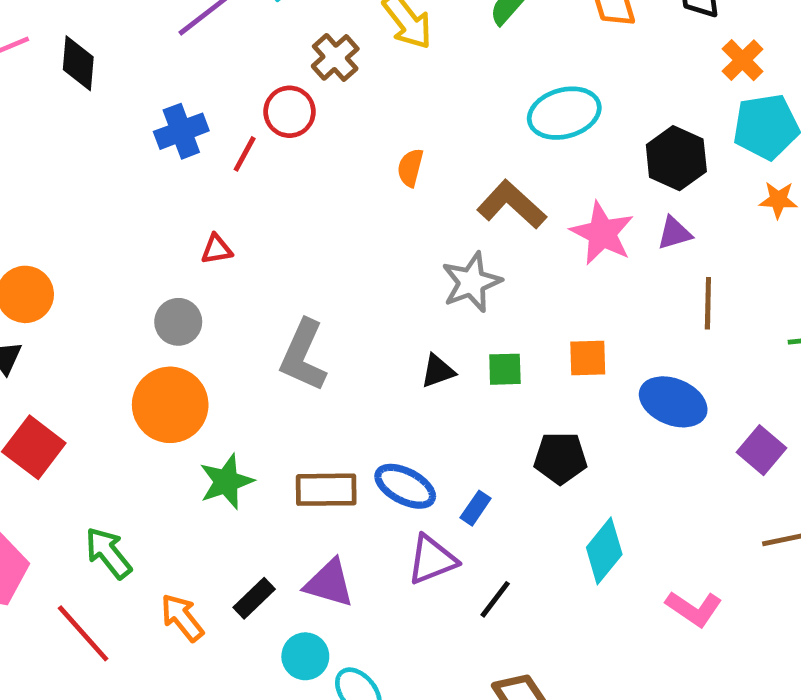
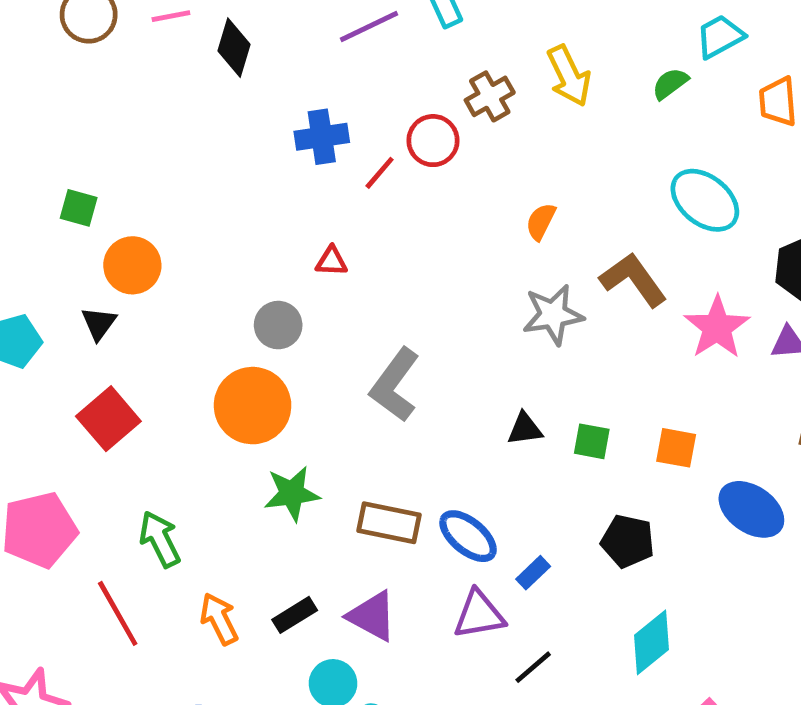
cyan ellipse: (564, 113) -> (705, 200), turned 42
gray star: (472, 282) -> (553, 315), moved

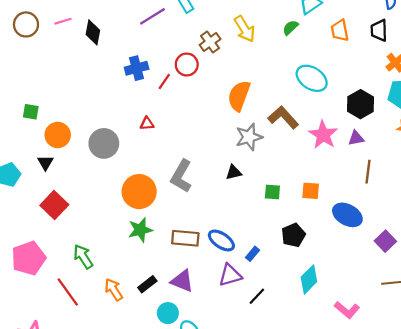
orange semicircle: (541, 222) -> (239, 96), size x1.8
gray circle: (278, 325) -> (104, 143), moved, size x1.4
orange circle: (253, 406) -> (139, 192), moved
black triangle: (525, 429) -> (234, 172), moved
black pentagon: (628, 541) -> (293, 235), turned -30

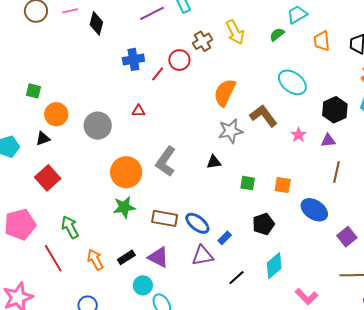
pink star: (323, 135) -> (298, 135), size x0.6
black triangle: (45, 163) -> (43, 139), turned 35
black line: (257, 296) -> (236, 278), moved

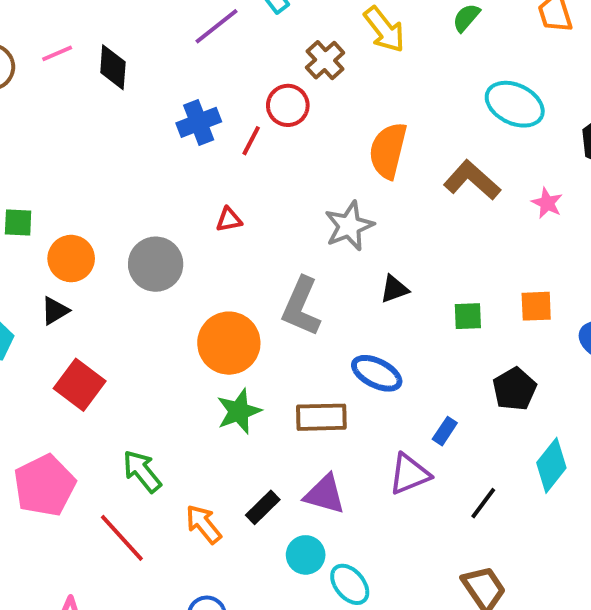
gray star: (231, 131) -> (349, 226), moved
blue ellipse: (197, 223) -> (377, 373), moved

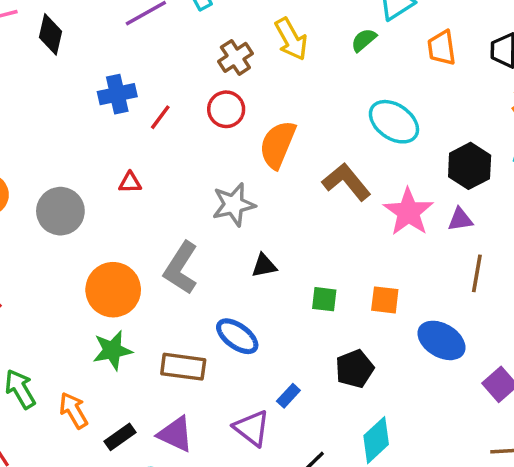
red circle: (288, 105) -> (226, 109), moved
pink star: (547, 203) -> (408, 212), size x1.8
purple triangle: (409, 474) -> (252, 428), turned 51
orange arrow: (203, 524) -> (74, 410), moved

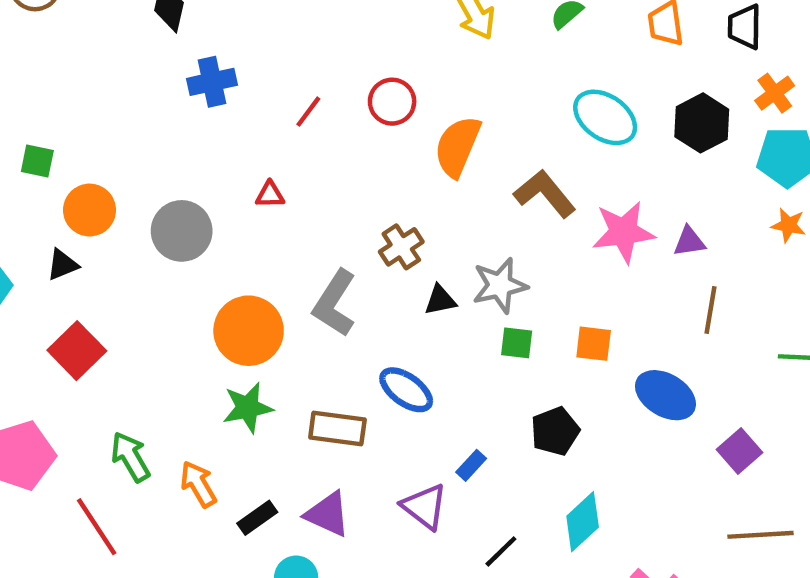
brown cross: (235, 57) -> (401, 247), moved
blue cross: (117, 94) -> (212, 82), moved
black hexagon: (470, 166) -> (702, 123), moved
gray star: (234, 205) -> (500, 285), moved
pink star: (408, 212) -> (624, 232), turned 30

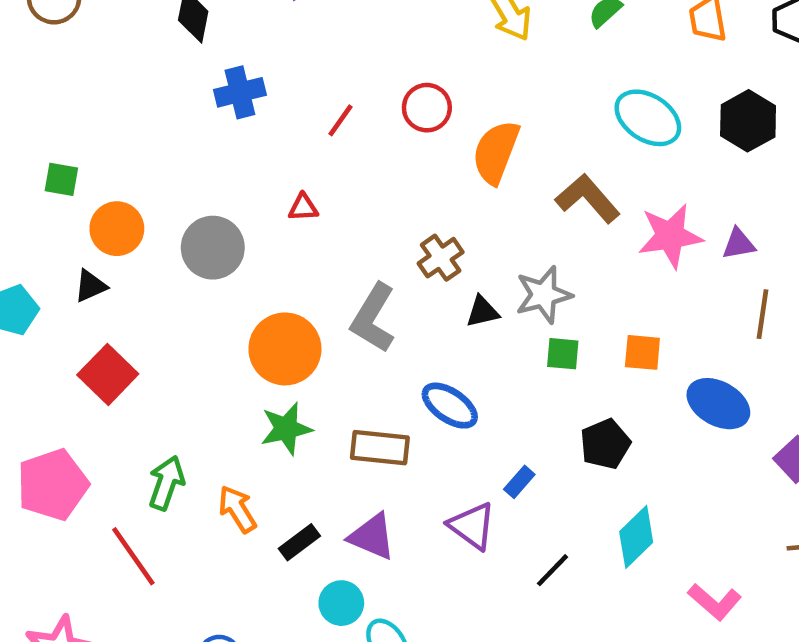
green arrow: (130, 457) -> (166, 483), turned 51

